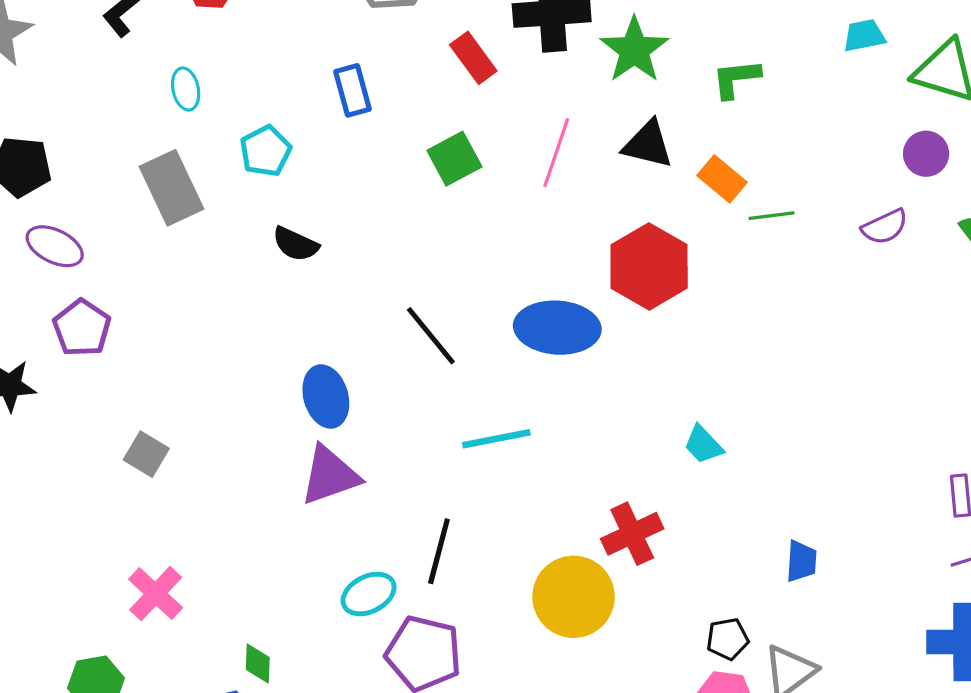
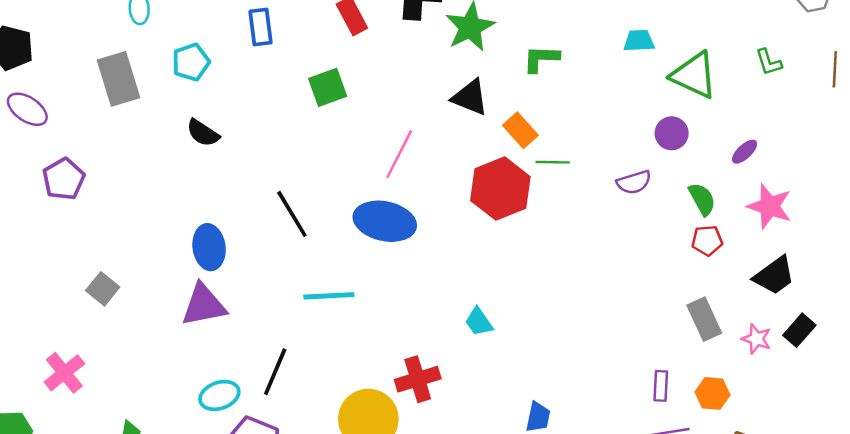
pink line: (556, 153) -> (399, 154), moved
red hexagon: (649, 266) -> (500, 189), moved
purple pentagon: (82, 328) -> (64, 179), moved
gray square: (146, 454) -> (103, 289), moved

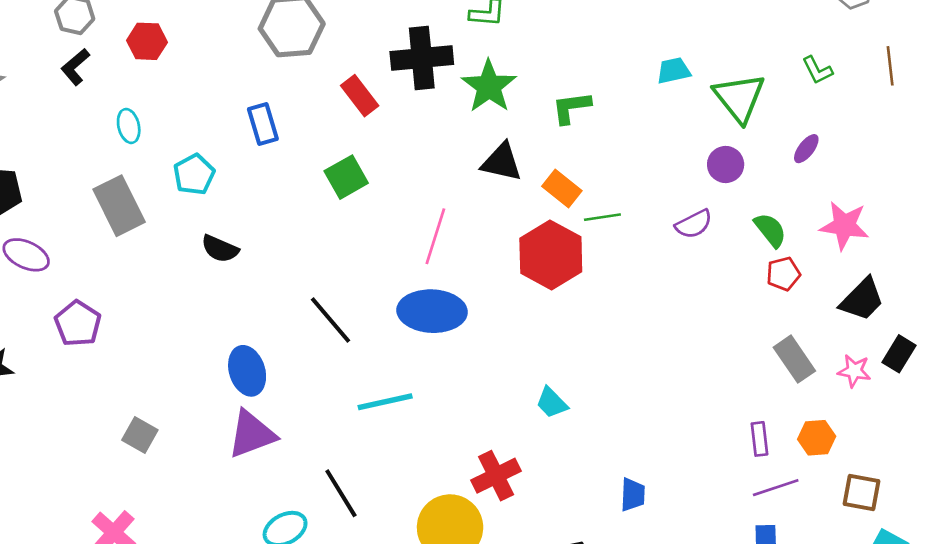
green triangle: (694, 75) -> (739, 98), turned 36
purple ellipse: (745, 152) -> (806, 149), moved
black line: (275, 372) -> (341, 493), turned -45

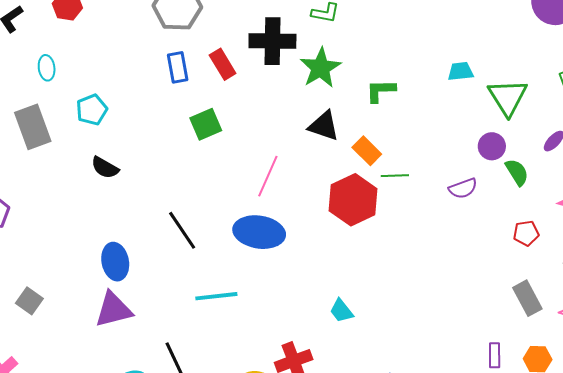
blue rectangle: (263, 124) -> (178, 67), moved
green semicircle: (770, 230) -> (517, 172), moved

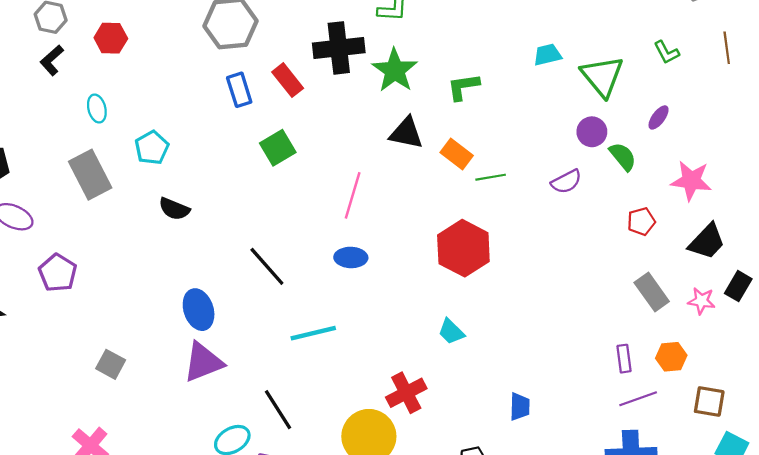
red hexagon: (353, 200) -> (463, 248), moved
blue ellipse: (259, 232) -> (351, 257), size x0.6

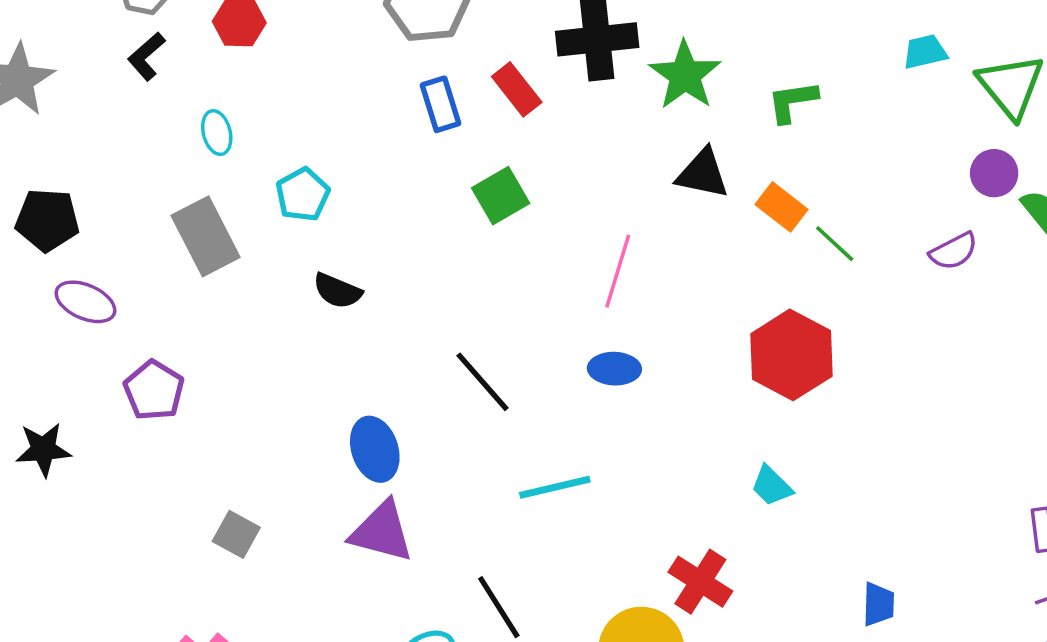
green line: (491, 177) -> (835, 244), turned 52
purple triangle: (203, 362) -> (382, 532), turned 36
red cross: (406, 393) -> (700, 582), turned -30

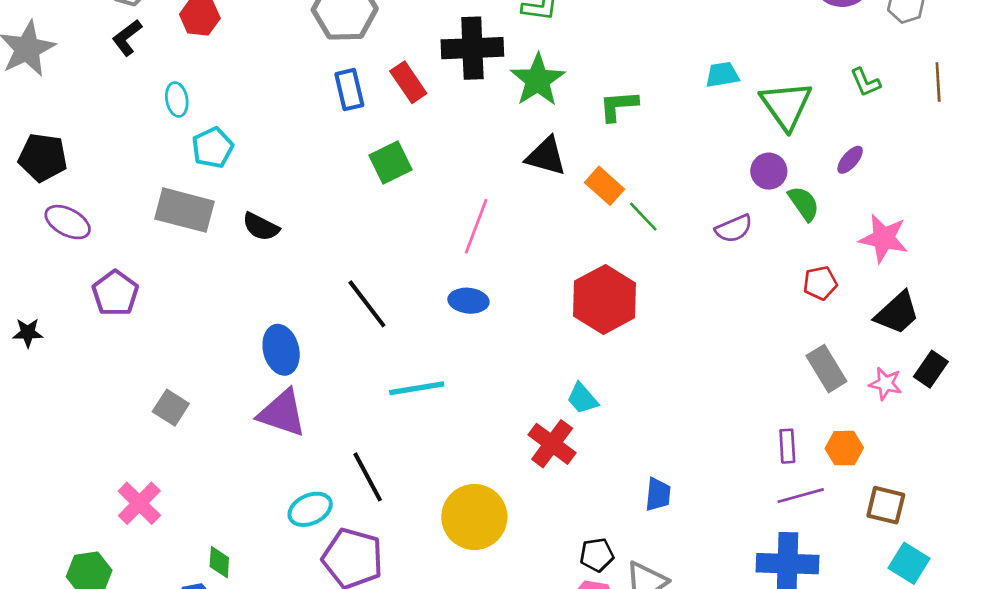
cyan pentagon: (303, 195) -> (213, 148), moved
gray rectangle: (206, 236) -> (185, 210), moved, turned -52
black star: (43, 449) -> (28, 333), size x0.7
red cross: (700, 582) -> (552, 444), moved

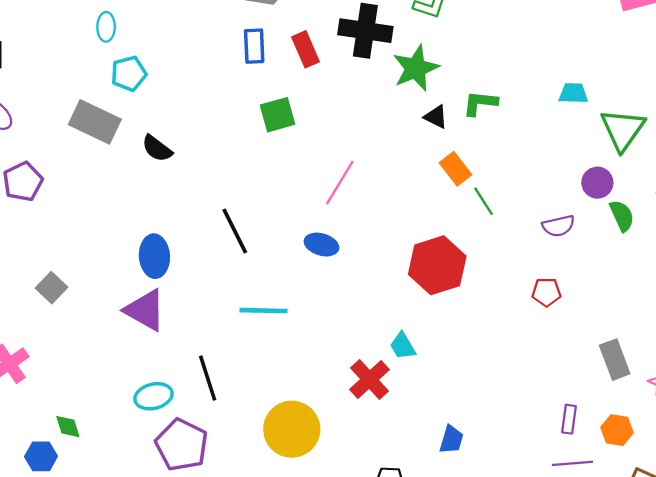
black triangle: (546, 156) -> (436, 117), moved, size x0.7
red pentagon: (820, 283) -> (546, 292), moved
green diamond: (219, 562) -> (68, 427), turned -32

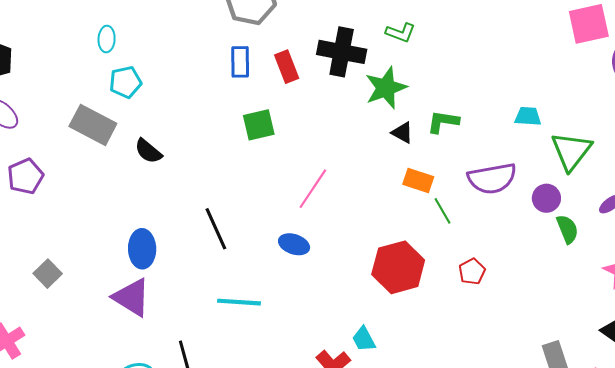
orange rectangle: (455, 169) -> (418, 180), turned -36
purple semicircle: (558, 226) -> (492, 178), moved, size x1.6
red pentagon: (546, 292) -> (472, 272), moved, turned -30

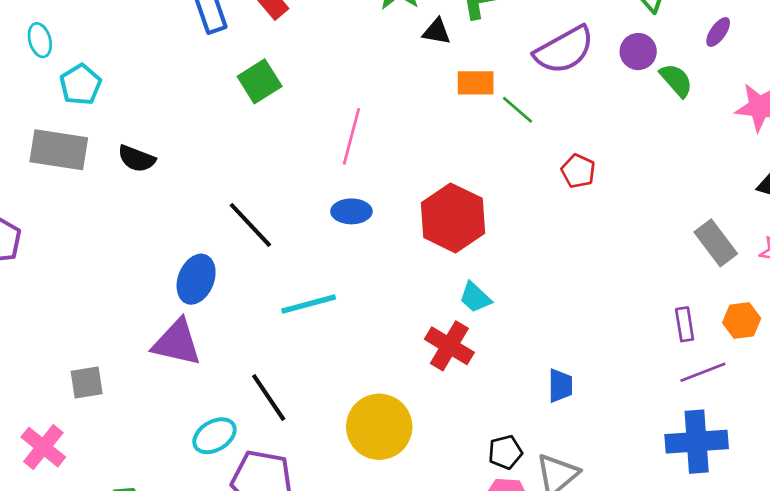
blue ellipse: (142, 249) -> (196, 279), moved, turned 42
red hexagon: (398, 267) -> (453, 218), moved
gray square: (48, 274) -> (87, 382), moved, turned -36

